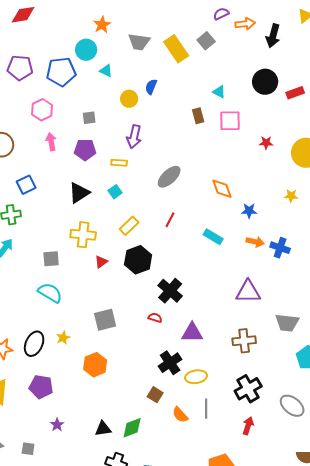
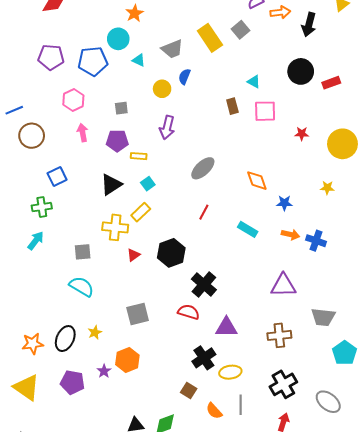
gray trapezoid: (139, 42) -> (172, 49), moved, turned -30
yellow rectangle: (119, 163) -> (139, 156), moved
yellow rectangle: (129, 226) -> (141, 212), moved
red semicircle: (155, 318) -> (189, 312), size x1.5
purple star: (57, 425) -> (104, 371), moved

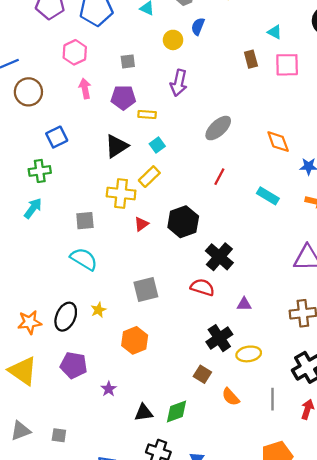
purple triangle: (226, 327) -> (244, 304), size x0.6
purple star: (104, 371) -> (109, 389), moved
gray line: (241, 405) -> (272, 399), moved

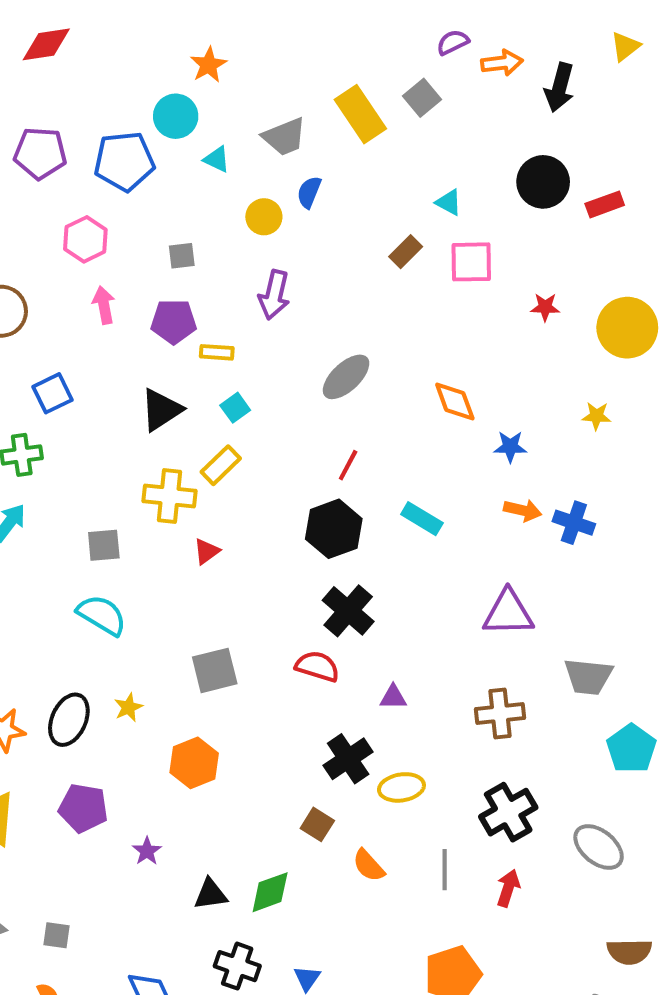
brown rectangle: (251, 59) -> (406, 252), turned 60
cyan rectangle: (268, 196) -> (422, 519), moved
black hexagon: (183, 222) -> (334, 529), moved

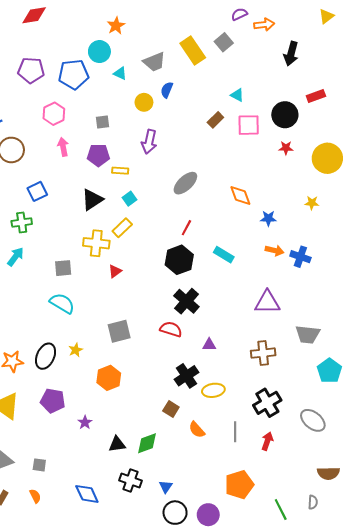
black arrow: (560, 87) -> (291, 54), moved
black circle: (543, 182) -> (285, 115), moved

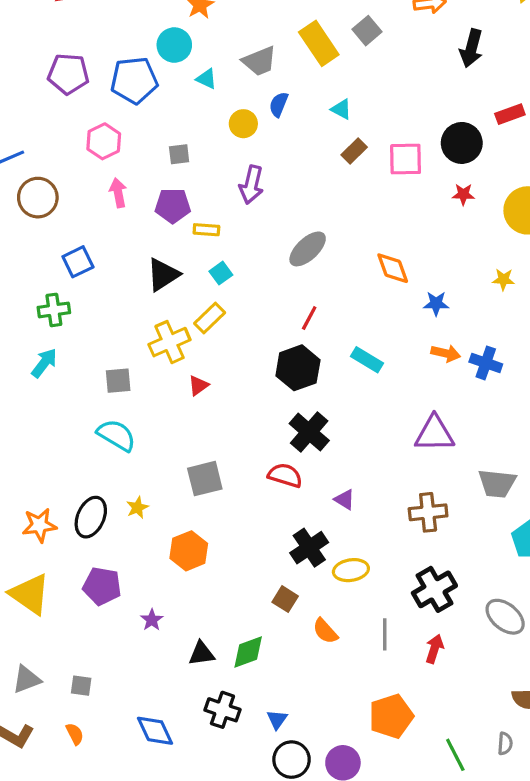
cyan triangle: (237, 95) -> (341, 109), moved
yellow cross: (96, 243) -> (169, 342), turned -30
purple triangle: (209, 345) -> (345, 499), turned 32

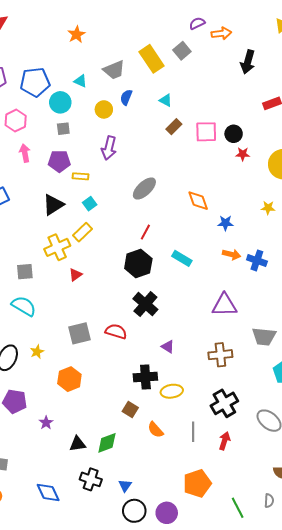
cyan circle: (174, 45) -> (60, 102), moved
black circle: (462, 143) -> (234, 134), moved, size x0.7
red semicircle: (285, 475) -> (116, 331), moved
black cross: (309, 548) -> (145, 377), turned 30

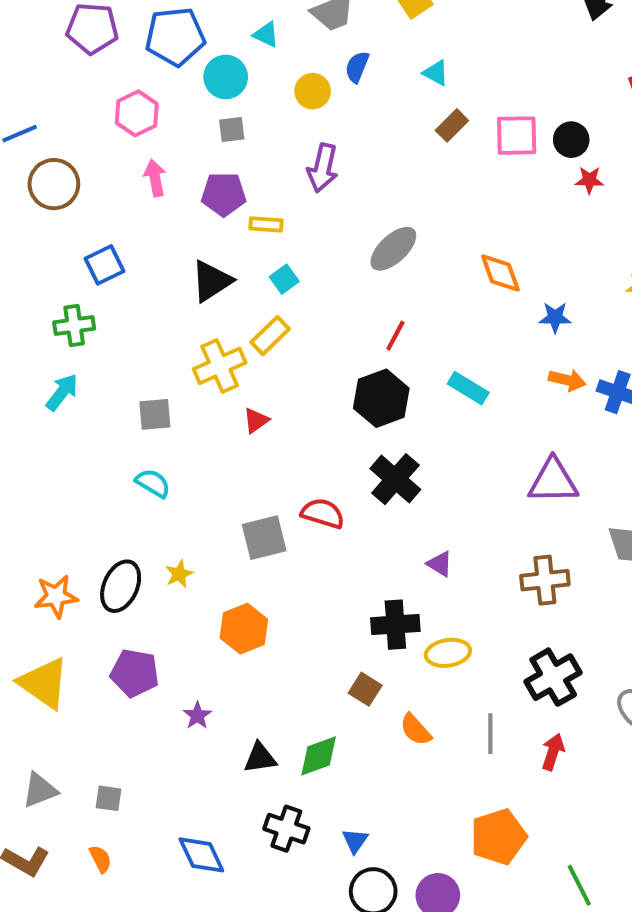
cyan semicircle: (24, 306) -> (153, 483), size x0.7
red semicircle: (116, 331) -> (323, 513), moved

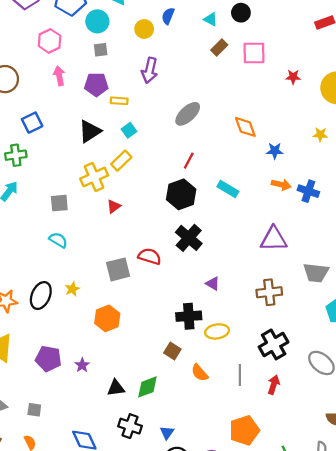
black circle: (571, 140) -> (241, 13), moved
purple pentagon: (135, 673) -> (48, 359), moved

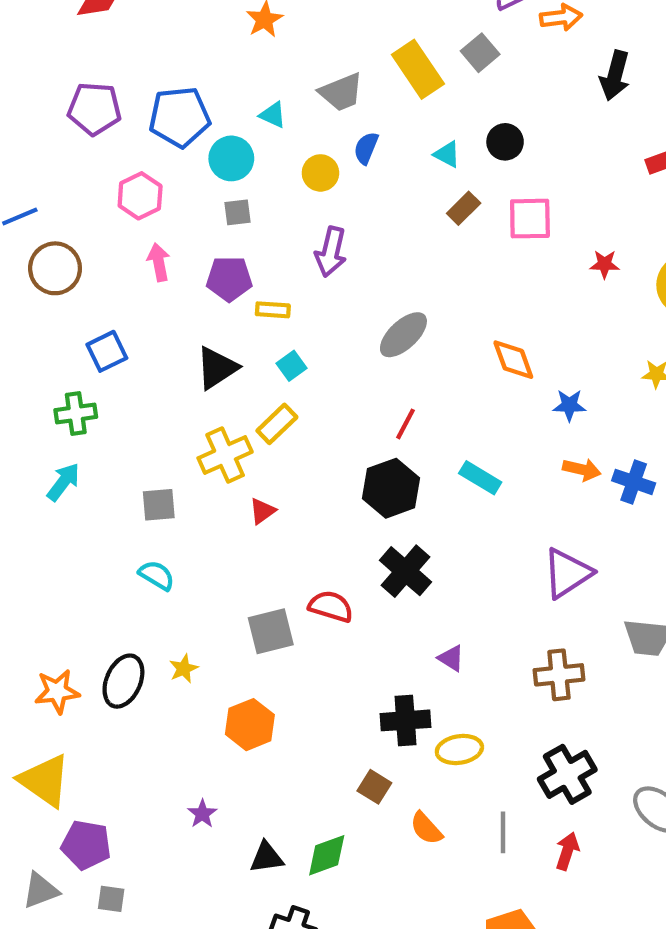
purple triangle: (274, 239) -> (567, 573), turned -32
purple pentagon: (48, 359) -> (86, 845), moved

